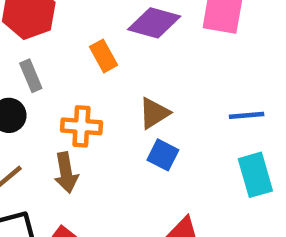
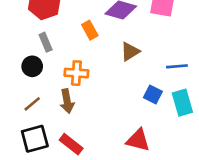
brown triangle: (154, 113) -> (130, 52), moved
blue square: (163, 155) -> (153, 94), moved

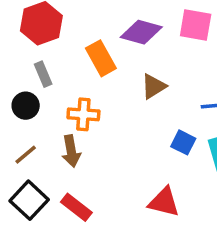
orange rectangle: (90, 30) -> (101, 58), size x1.4
black square: (35, 139) -> (29, 200), turned -32

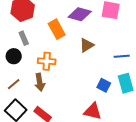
blue square: (183, 142) -> (104, 85), moved

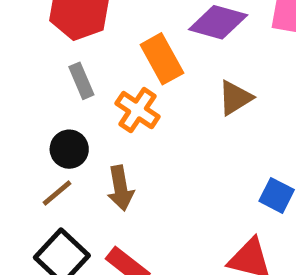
black circle: (14, 56) -> (69, 149), moved
orange cross: (47, 61) -> (138, 110), moved, turned 30

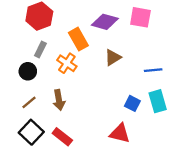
gray rectangle: (81, 81) -> (40, 49), turned 49
black circle: (69, 149) -> (28, 71), moved

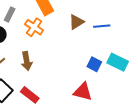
blue line: (153, 70) -> (102, 26), moved
cyan rectangle: (158, 101) -> (118, 62), turned -48

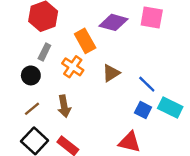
brown triangle: (76, 22) -> (111, 73), moved
blue line: (102, 26) -> (147, 84), moved, turned 49

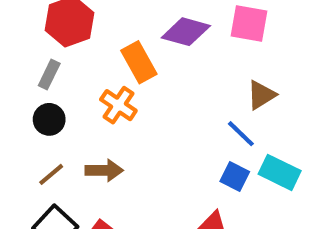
gray rectangle: (44, 52) -> (49, 75), moved
brown triangle: (111, 73) -> (261, 95), moved
brown arrow: (64, 106) -> (104, 170), turned -80

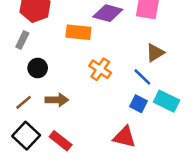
orange rectangle: (139, 62) -> (78, 32), turned -55
orange cross: (118, 105) -> (100, 69), moved
black circle: (49, 119) -> (38, 68), moved

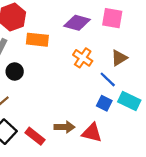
orange rectangle: (78, 32) -> (37, 40), moved
orange cross: (100, 69) -> (83, 58), moved
brown arrow: (57, 100) -> (65, 127), moved

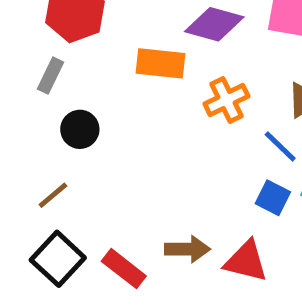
orange rectangle: (37, 40) -> (160, 63), moved
orange cross: (83, 58) -> (226, 100), turned 30

